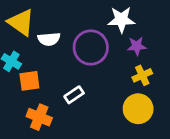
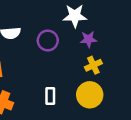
purple circle: (91, 47) -> (48, 41), size x0.7
white rectangle: (74, 95) -> (50, 96), moved, turned -56

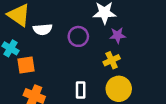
yellow cross: (93, 65) -> (112, 60), moved

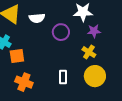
white semicircle: (43, 29) -> (37, 18), moved
yellow cross: (112, 60) -> (89, 52), turned -32

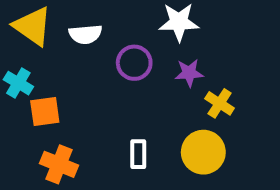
purple star: (94, 31) -> (189, 73), moved
yellow cross: (89, 52) -> (220, 103), moved

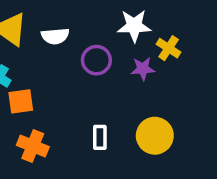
yellow cross: (220, 103) -> (169, 48), moved

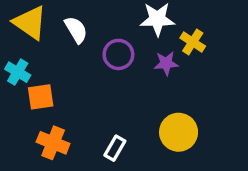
white semicircle: (55, 36) -> (76, 30), turned -116
white rectangle: (100, 137) -> (115, 148), moved, turned 30

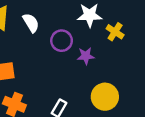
purple star: (166, 63) -> (86, 56), moved

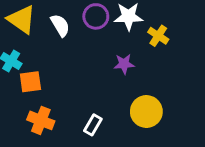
purple circle: (62, 41) -> (96, 16), moved

